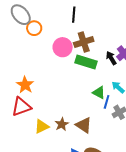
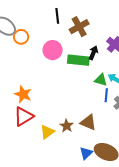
brown cross: (84, 42) -> (79, 27), moved
black arrow: (111, 58) -> (93, 53), moved, turned 64
green triangle: (99, 93) -> (101, 80), moved

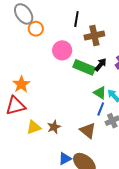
brown triangle: (88, 122) -> (88, 130), moved

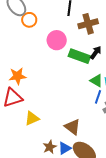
orange star: (21, 84) -> (17, 76), turned 30
brown star: (54, 127) -> (50, 147), moved
brown triangle: (88, 130) -> (72, 127), moved

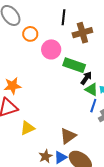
orange circle: (29, 20) -> (30, 34), moved
black arrow: (96, 53) -> (86, 78), moved
brown triangle: (72, 127) -> (68, 136), turned 48

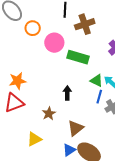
black arrow: (86, 78) -> (67, 93), moved, turned -32
yellow triangle: (28, 128) -> (34, 139), moved
brown star: (46, 156) -> (49, 113), moved

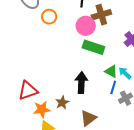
pink circle: (54, 43) -> (86, 26), moved
orange star: (18, 81) -> (42, 109), moved
black arrow: (67, 93) -> (81, 83), size x1.5

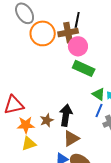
brown cross: (101, 15) -> (68, 33), moved
orange circle: (49, 17) -> (43, 33), size x1.6
black arrow: (81, 83) -> (66, 115), moved

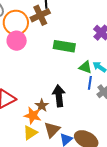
pink circle: (78, 46) -> (17, 41), moved
orange star: (26, 125) -> (33, 115), moved, turned 30
brown triangle: (71, 138) -> (52, 130), moved

